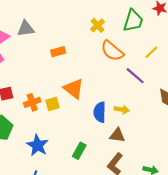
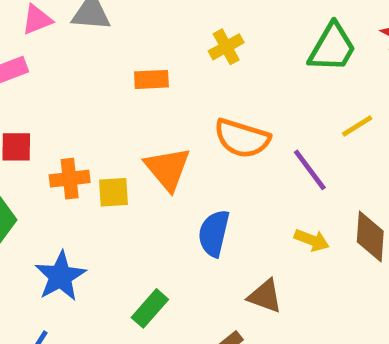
yellow cross: (98, 25) -> (226, 47), moved
orange semicircle: (112, 51) -> (242, 138), moved, turned -35
yellow arrow: (122, 109) -> (312, 240), moved
brown triangle: (117, 135) -> (265, 296), moved

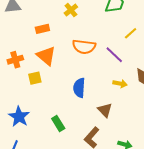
orange triangle: (168, 169) -> (46, 56), moved
orange cross: (70, 179) -> (15, 60), moved
brown triangle: (265, 296) -> (105, 110), turned 35
green rectangle: (150, 308) -> (58, 123), turned -63

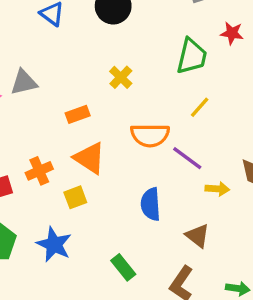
yellow line: (131, 33) -> (200, 107), moved
purple line: (114, 55) -> (187, 158), moved
blue star: (19, 117) -> (54, 244), moved

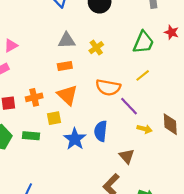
gray triangle: (24, 82) -> (67, 40), moved
blue star: (54, 244) -> (75, 139), moved
green rectangle: (123, 267) -> (31, 136), moved, turned -56

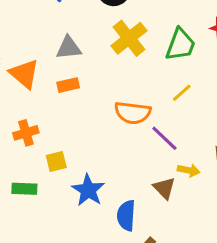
yellow cross: (96, 48) -> (129, 38), moved, size x1.6
orange triangle: (67, 95) -> (24, 74), moved
blue semicircle: (101, 131) -> (126, 216), moved
brown triangle: (127, 156) -> (164, 188), moved

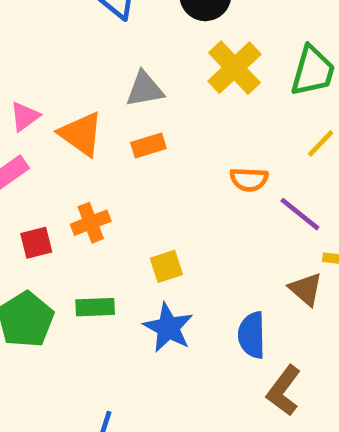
orange semicircle: (133, 113) -> (249, 179), size x0.7
yellow square: (56, 162) -> (166, 266), moved
blue star: (88, 190) -> (168, 328), moved

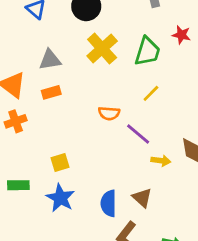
orange cross: (91, 223) -> (16, 121), moved
brown triangle: (306, 289) -> (142, 198), moved

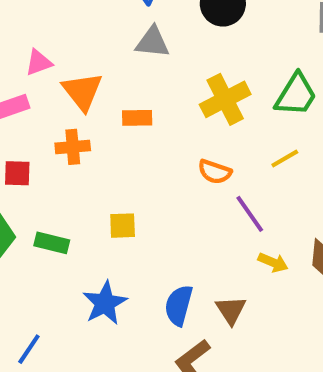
yellow cross: (102, 48) -> (225, 99), moved
gray triangle: (50, 60) -> (152, 42), moved
blue star: (60, 198) -> (105, 303), moved

